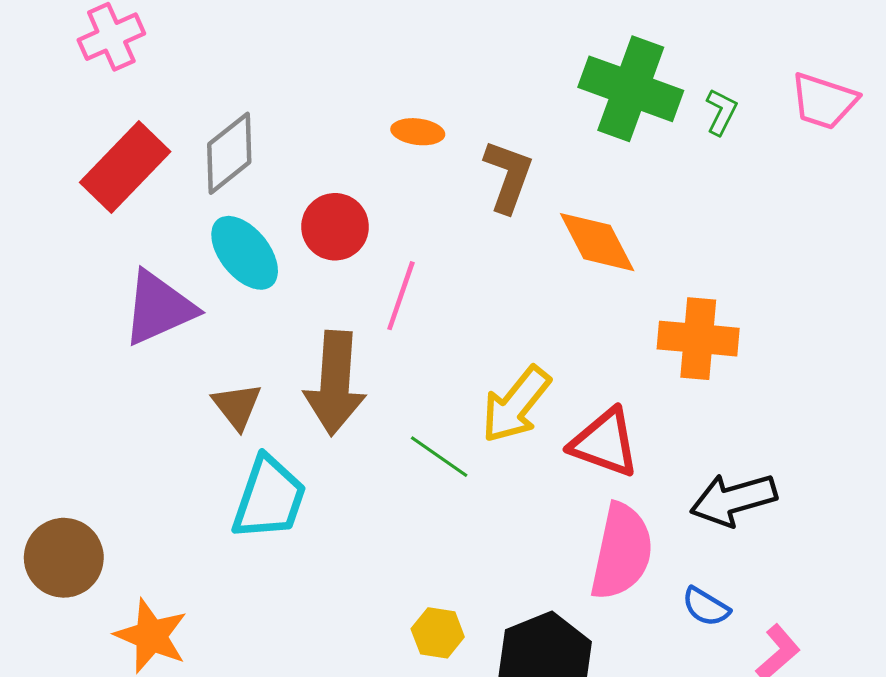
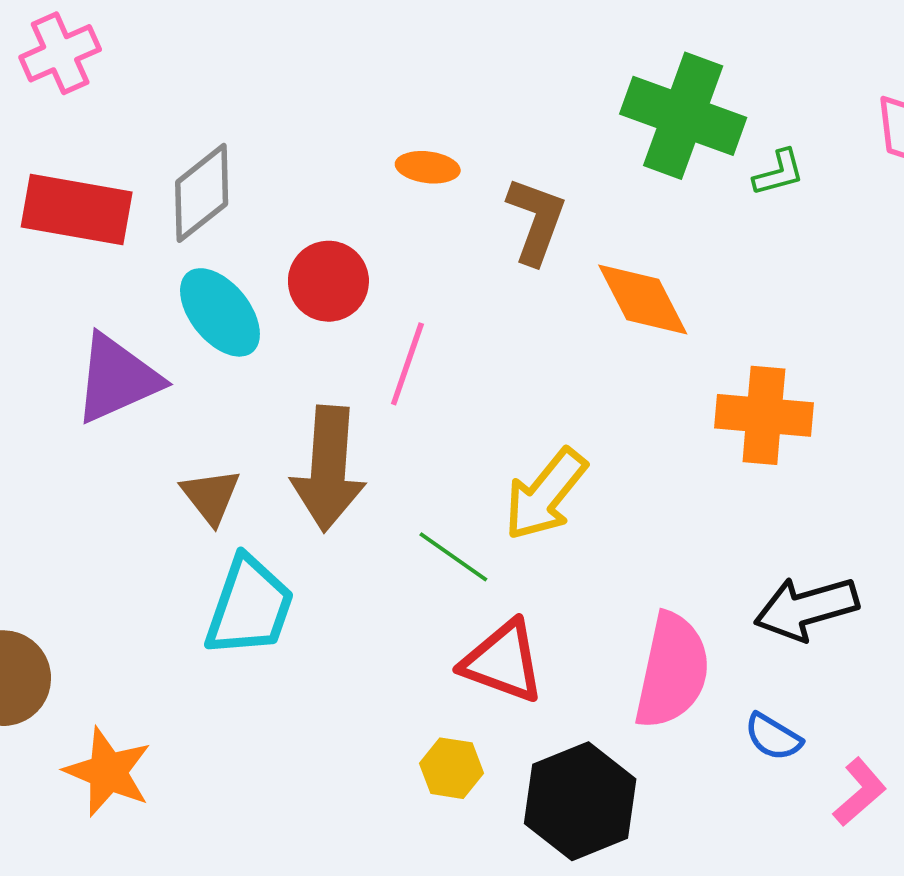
green L-shape: (721, 112) -> (779, 173), moved, turned 48
red rectangle: (125, 167) -> (77, 210), turned 56
red triangle: (605, 443) -> (503, 662), moved

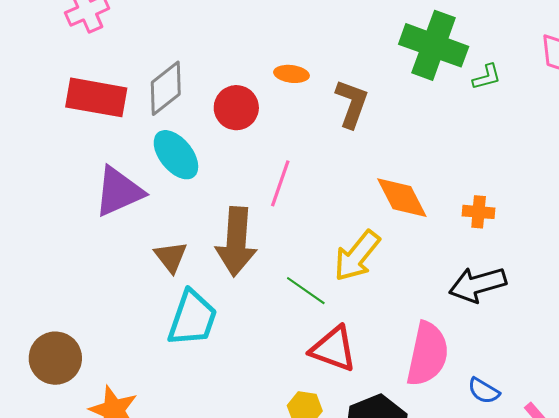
red circle: (328, 281) -> (236, 108), moved
orange diamond: (643, 300) -> (402, 198), moved
orange cross: (764, 415) -> (479, 212), size x0.6
black arrow: (806, 608) -> (478, 284), moved

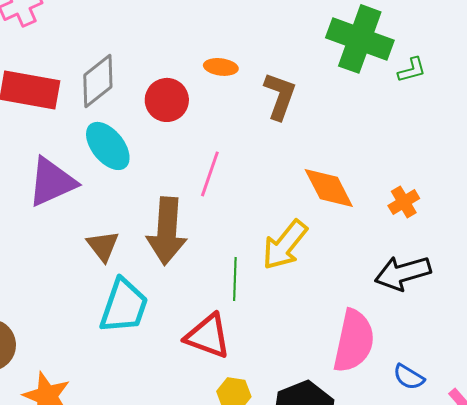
orange cross: (479, 212) -> (404, 202), turned -36
green line: (306, 291) -> (235, 279), turned 57
red triangle: (333, 349) -> (208, 336), moved

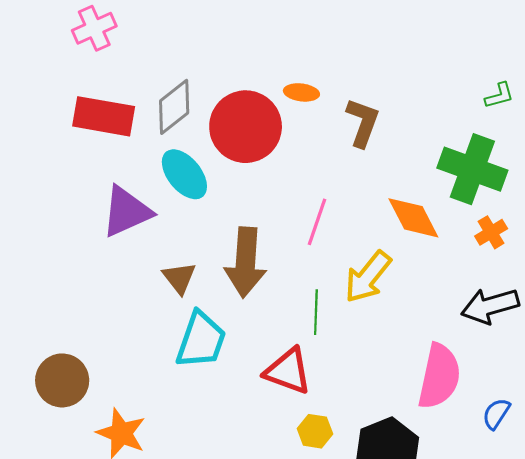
green cross: (360, 39) -> (472, 169), moved
red circle: (167, 100) -> (246, 127), size x1.6
pink line: (210, 174) -> (317, 222), moved
blue semicircle: (409, 377) -> (496, 414), turned 92

